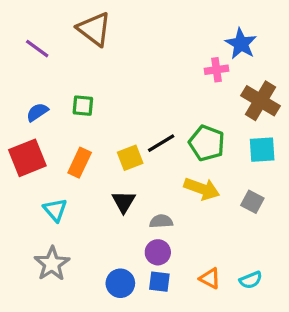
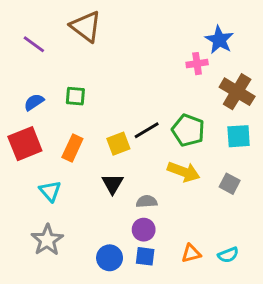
orange triangle: (210, 278) -> (191, 253), turned -42

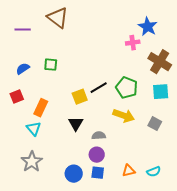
purple line: (34, 44) -> (23, 30), turned -35
red square: (25, 144) -> (17, 97), size x0.6
orange rectangle: (72, 148) -> (41, 108), moved

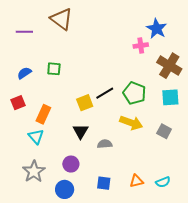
purple circle: (97, 155) -> (71, 164), moved
blue circle: (74, 174) -> (65, 189), moved

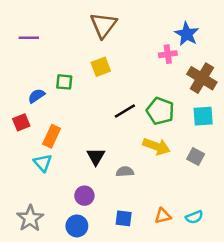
brown triangle: (61, 19) -> (103, 25), moved, turned 30
blue semicircle: (24, 73) -> (36, 96), moved
yellow square: (85, 103) -> (101, 67), moved
gray star: (34, 171) -> (30, 218), moved

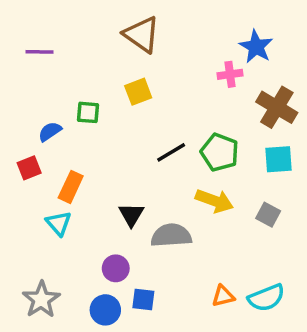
brown triangle: (103, 25) -> (142, 35), turned -32
gray semicircle: (125, 172) -> (171, 235), size x1.6
cyan semicircle: (194, 217) -> (266, 298), size x1.5
blue square: (124, 218) -> (143, 300), moved

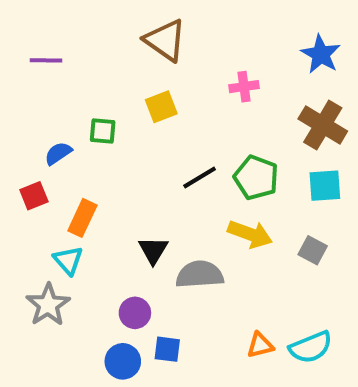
blue star: (256, 47) -> (321, 54), moved
pink cross: (230, 74) -> (244, 87), moved
gray star: (41, 300) -> (48, 305), moved

